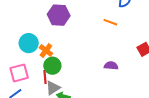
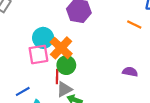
orange cross: (46, 50) -> (61, 48), size x1.5
pink square: (19, 73) -> (38, 55), moved

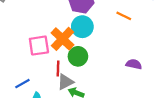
orange line: (134, 25) -> (124, 16), moved
cyan circle: (43, 38) -> (82, 27), moved
green circle: (66, 65) -> (78, 56), moved

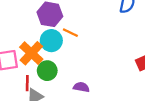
orange line: (124, 16) -> (70, 33), moved
purple semicircle: (134, 64) -> (81, 87), moved

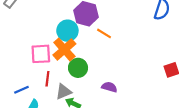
cyan circle: (51, 41) -> (67, 31), moved
red line: (27, 83) -> (47, 79), moved

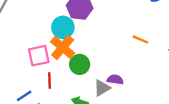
orange line: (104, 33) -> (140, 39), moved
gray triangle: (64, 92) -> (102, 88), moved

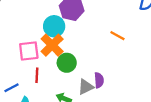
orange line: (140, 39) -> (117, 36), moved
purple semicircle: (115, 80) -> (99, 80), turned 72

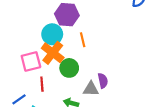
orange line: (117, 36) -> (83, 40), moved, turned 56
gray triangle: (86, 87) -> (91, 89), turned 35

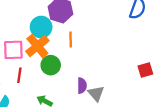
gray triangle: (91, 89) -> (96, 93), moved, turned 35

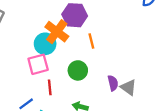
cyan circle: (41, 27) -> (45, 44), moved
orange cross: (37, 46) -> (57, 32), moved

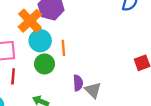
orange line: (91, 41) -> (63, 48), moved
cyan circle: (45, 44) -> (40, 41), moved

